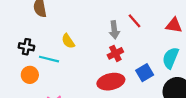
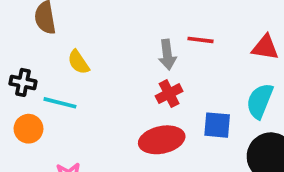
red line: (135, 21) -> (201, 40), turned -42
yellow semicircle: (68, 41) -> (78, 62), moved
blue square: (145, 73) -> (217, 125), turned 36

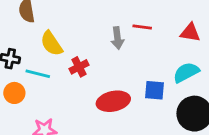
yellow semicircle: (78, 62) -> (51, 44), size x1.4
red cross: (169, 94) -> (79, 67), moved
cyan semicircle: (260, 101) -> (186, 72), turned 40

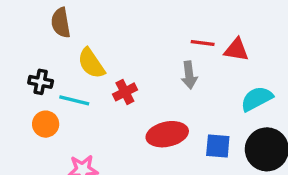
red triangle: (190, 33) -> (236, 50), moved
gray arrow: (117, 38) -> (189, 75), moved
blue square: (155, 90) -> (218, 146), moved

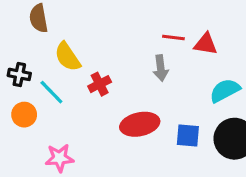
cyan line: (74, 100) -> (51, 92), turned 32

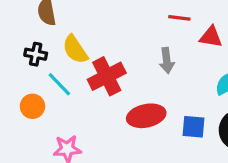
red line: (173, 38) -> (179, 18), moved
black cross: (19, 74) -> (36, 54), moved
red cross: (100, 84) -> (107, 76), size x1.6

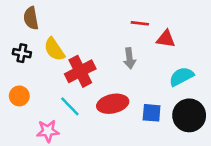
cyan line: (59, 84) -> (70, 106), moved

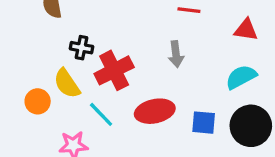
red triangle: (166, 39) -> (246, 30), moved
yellow semicircle: (54, 49) -> (67, 83), moved
black cross: (22, 53) -> (82, 48), moved

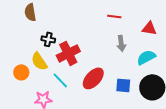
gray arrow: (176, 54) -> (121, 43), moved
red ellipse: (155, 111) -> (93, 78), turned -35

